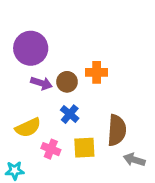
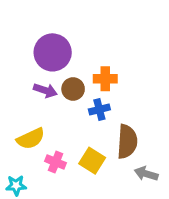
purple circle: (31, 48) -> (53, 52), moved
blue cross: (70, 114) -> (99, 109), moved, turned 36
yellow square: (84, 148) -> (92, 161), turned 35

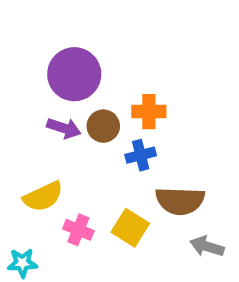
brown semicircle: (127, 142) -> (180, 201), turned 88

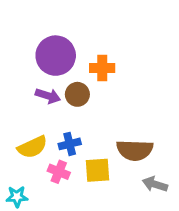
orange cross: (149, 112) -> (102, 68), moved
blue cross: (141, 155) -> (70, 144), moved
yellow square: (130, 228) -> (98, 170), turned -36

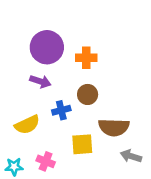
brown circle: (77, 94) -> (88, 94), moved
blue cross: (70, 144) -> (61, 110), moved
pink cross: (59, 172) -> (46, 161), moved

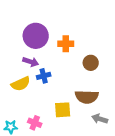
brown circle: (88, 94) -> (91, 63), moved
blue cross: (61, 110) -> (44, 76), moved
yellow semicircle: (27, 125) -> (21, 84), moved

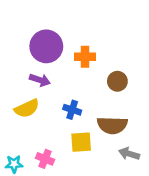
blue cross: (44, 76) -> (72, 110), moved, turned 32

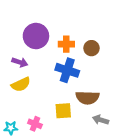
purple arrow: (40, 80) -> (20, 62), moved
brown circle: (117, 81) -> (91, 48), moved
blue cross: (72, 110) -> (67, 70), moved, size x1.6

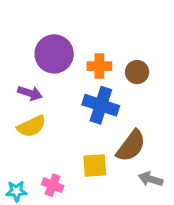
brown semicircle: (87, 98) -> (131, 146), turned -55

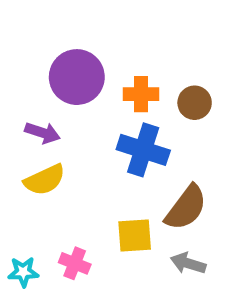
gray arrow: (151, 179) -> (188, 263), moved

